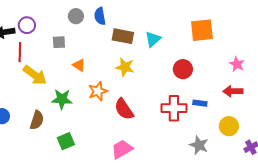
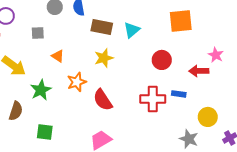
yellow star: (125, 67) -> (104, 58), turned -30
red arrow: (233, 91) -> (199, 71), moved
green star: (62, 99) -> (41, 90), turned -30
green square: (66, 141) -> (45, 132), turned 30
gray star: (199, 145) -> (189, 139), moved

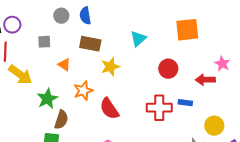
brown rectangle: (102, 27) -> (90, 44), moved
brown semicircle: (16, 111) -> (61, 120), moved

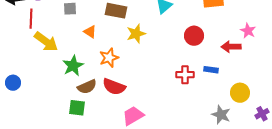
red cross: (159, 108) -> (185, 75), size x0.7
red semicircle: (109, 109) -> (114, 87), moved, turned -35
brown semicircle: (61, 120) -> (87, 87), turned 48

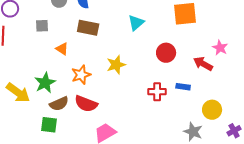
yellow star: (136, 34) -> (116, 65), moved
yellow arrow: (46, 42) -> (18, 93), moved
red arrow: (231, 47) -> (203, 64), turned 30

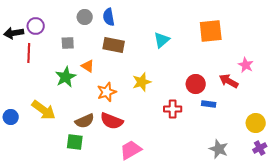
red circle: (166, 53) -> (196, 84), moved
green star: (45, 83) -> (66, 77), moved
red cross: (157, 92) -> (173, 109), moved
yellow circle: (212, 110) -> (256, 123), moved

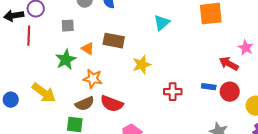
brown rectangle: (114, 45) -> (114, 41), moved
red circle: (196, 84) -> (230, 92), moved
orange star: (107, 92) -> (93, 79), moved, turned 30

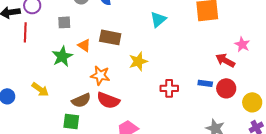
orange star: (93, 79) -> (100, 75), moved
yellow arrow: (44, 93) -> (40, 89), size x0.7

